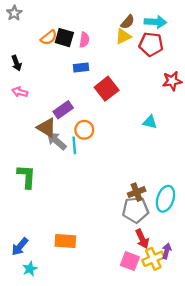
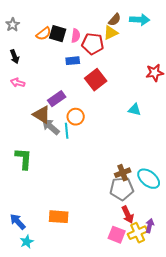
gray star: (14, 13) -> (13, 25), moved
red pentagon: (151, 44) -> (93, 44), moved
cyan ellipse: (165, 199) -> (149, 179), turned -70
blue arrow: (20, 247) -> (18, 222), turned 96

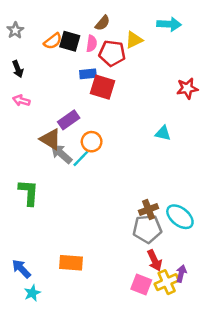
brown semicircle: (115, 20) -> (102, 23), moved
red square: (96, 80) -> (102, 87), moved, turned -35
cyan line: (67, 131) -> (81, 159), turned 49

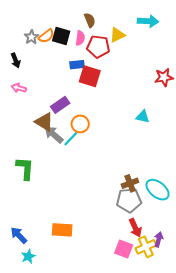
brown semicircle: (102, 23) -> (90, 20), turned -64
gray star: (15, 30) -> (31, 37), moved

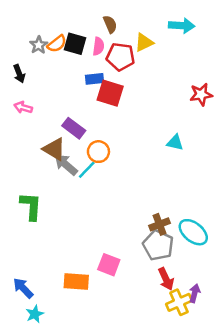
purple rectangle: (60, 105) -> (74, 128), turned 72
gray pentagon: (129, 200) -> (158, 245), turned 30
pink square: (124, 249) -> (109, 265), moved

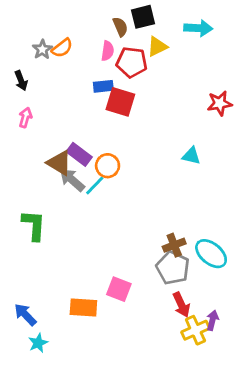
black square: (75, 44) -> (143, 17), moved, turned -30
pink arrow: (23, 107) -> (25, 117), turned 90
purple rectangle: (74, 128) -> (79, 154), moved

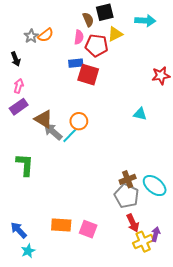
purple rectangle: (79, 154) -> (19, 107), moved, turned -72
pink square: (119, 289) -> (88, 229), moved

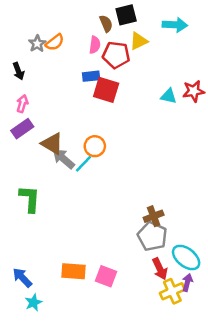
cyan triangle: (140, 114) -> (169, 96), moved
cyan ellipse: (155, 186) -> (186, 257), moved

